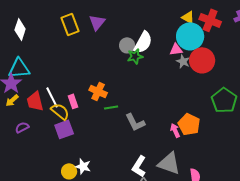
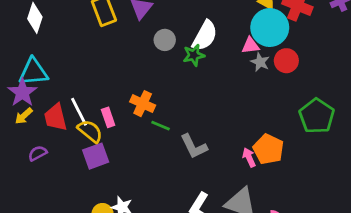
gray circle: (127, 45) -> (165, 40), moved
red circle: (202, 60) -> (286, 61), size x0.7
green line: (111, 107) -> (161, 126), turned 32

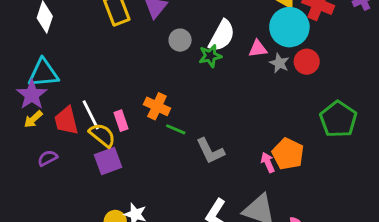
pink triangle: (250, 45) -> (258, 49), moved

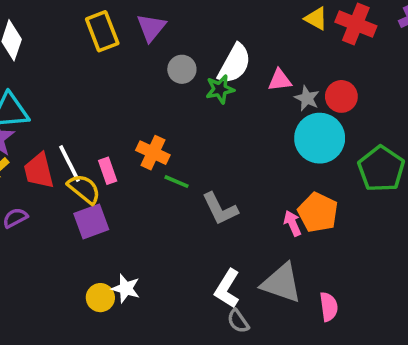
cyan circle: (289, 27) -> (320, 138), moved

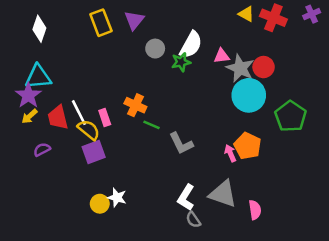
gray star: (307, 98) -> (240, 68), size x1.6

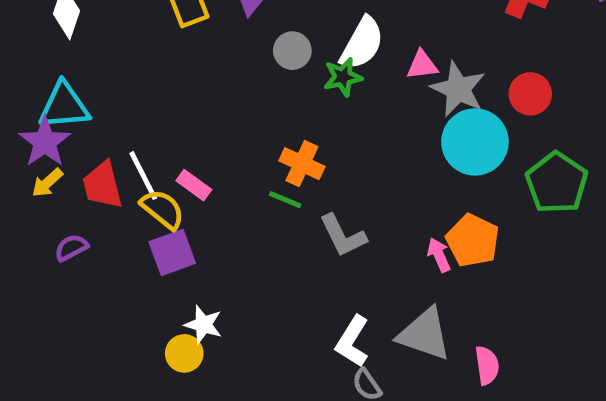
red circle: (264, 67) -> (530, 94), moved
orange cross: (135, 105) -> (302, 164), moved
pink rectangle: (105, 117) -> (194, 185), turned -35
white star: (117, 198) -> (203, 325), moved

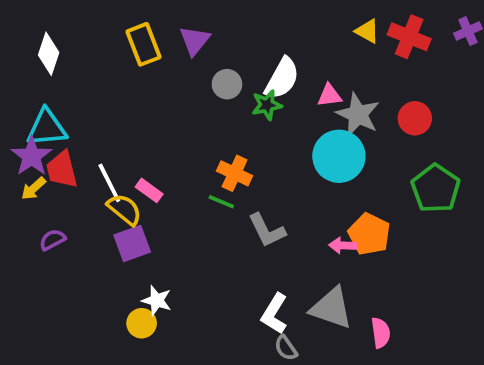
cyan circle: (475, 142) -> (339, 156), moved
red trapezoid: (102, 185) -> (62, 170), moved
pink arrow: (439, 255) -> (343, 245), turned -64

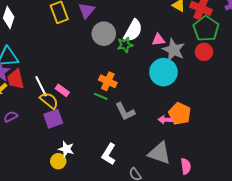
gray circle: (227, 84) -> (104, 34), size x1.5
green pentagon: (436, 189) -> (206, 29), moved
white L-shape: (274, 314) -> (109, 154), moved

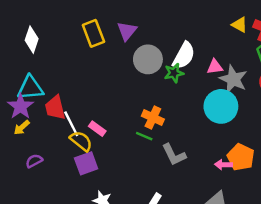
red trapezoid: (16, 79) -> (55, 108), moved

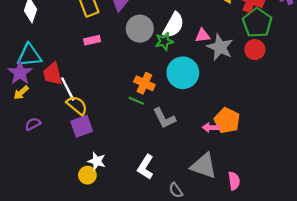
cyan circle: (221, 106) -> (183, 73), moved
pink rectangle: (97, 129) -> (92, 40), moved, turned -49

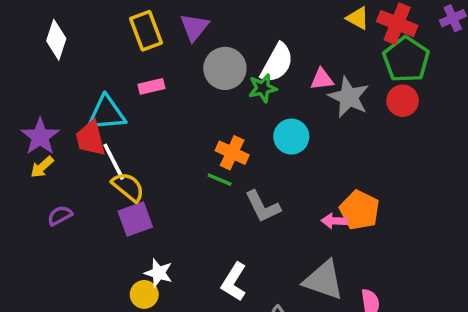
cyan triangle: (29, 55) -> (107, 113), moved
cyan circle: (183, 73) -> (291, 137), size x0.7

